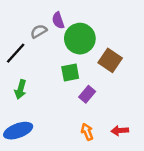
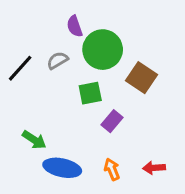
gray semicircle: (39, 31) -> (57, 60), moved
green arrow: (21, 89) -> (34, 140), moved, turned -72
blue ellipse: (18, 131) -> (62, 168), moved, turned 32

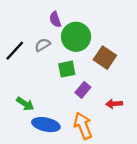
red arrow: (154, 168) -> (114, 104), moved
orange arrow: (112, 169) -> (83, 126), size x1.6

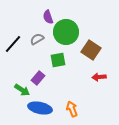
purple rectangle: (83, 90) -> (38, 78), moved
red arrow: (114, 104) -> (99, 77), moved
orange arrow: (83, 126) -> (72, 109), size x0.7

